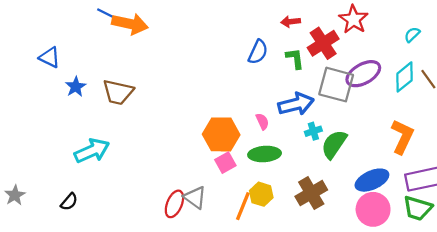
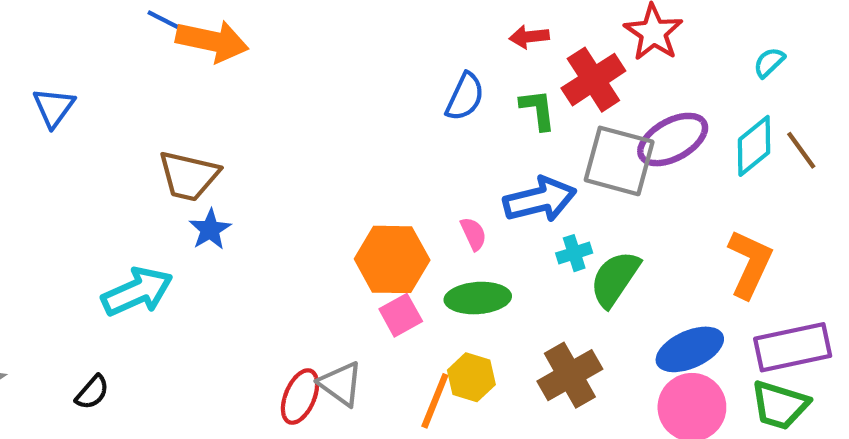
blue triangle: (50, 57) -> (54, 107), turned 40
blue star: (76, 87) -> (210, 229), moved

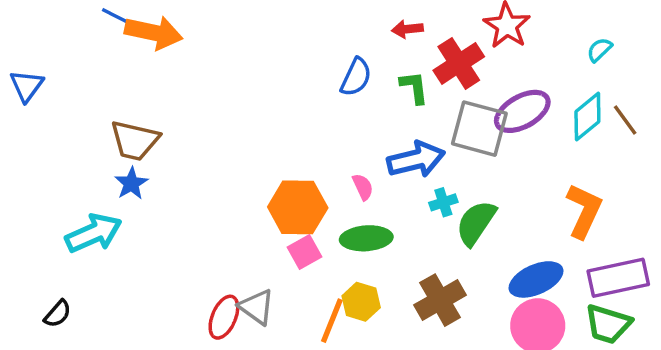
blue star: (210, 229) -> (131, 183), moved

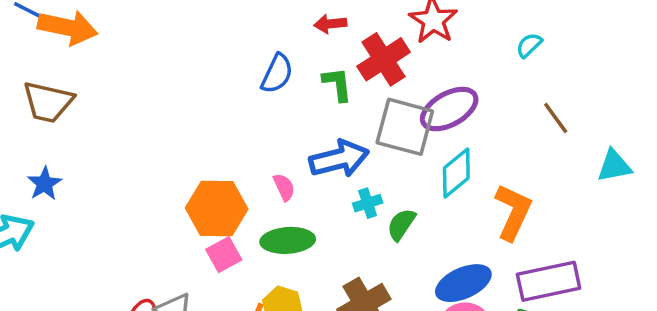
cyan diamond: (587, 117) -> (456, 173), moved
brown trapezoid: (135, 141) -> (48, 102), moved
green semicircle: (476, 223) -> (401, 224), size x0.7

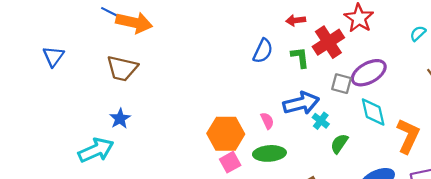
gray square: (405, 127) -> (341, 84), size x0.6
cyan diamond: (456, 173) -> (373, 112), turned -64
cyan cross: (368, 203) -> (321, 121), moved, turned -35

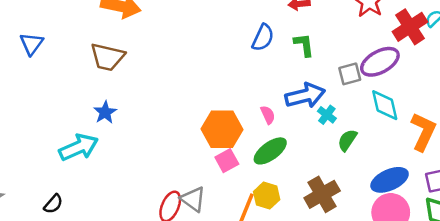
red cross: (328, 42) -> (410, 27), moved
gray square: (341, 84) -> (350, 74), turned -30
green ellipse: (269, 153) -> (270, 151), turned -32

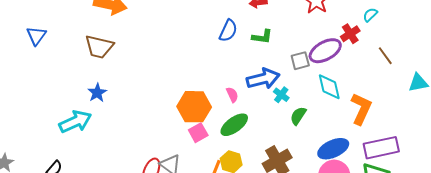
red cross: (410, 27) -> (350, 34), moved, size x0.7
green L-shape: (304, 45) -> (262, 37), turned 105

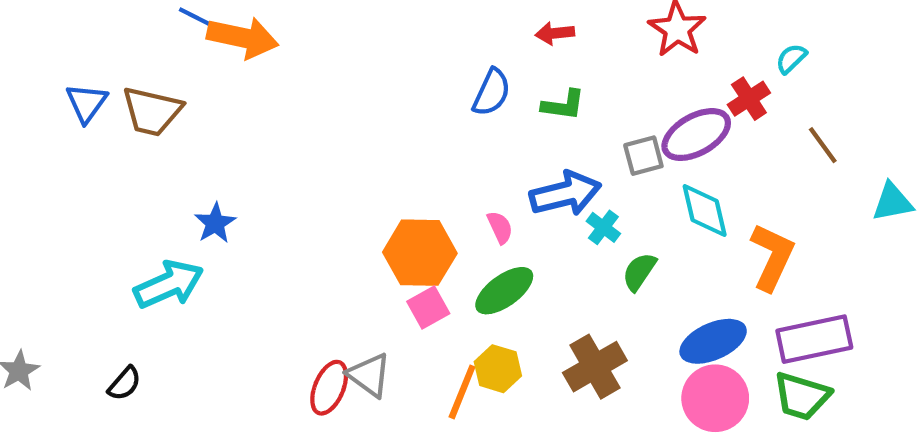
brown trapezoid: (99, 47) -> (152, 111), moved

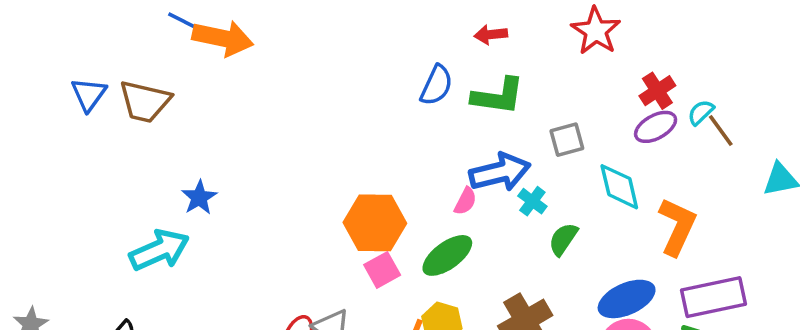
cyan semicircle: (791, 59) -> (701, 112), moved
green L-shape: (563, 105) -> (498, 96), size x1.4
purple ellipse: (696, 135) -> (656, 127), moved, size x0.7
pink semicircle: (500, 227) -> (465, 201), moved, turned 52

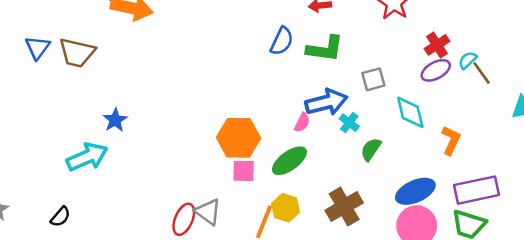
orange L-shape: (677, 226) -> (451, 140), size x0.7
pink square: (382, 270) -> (244, 171), turned 30

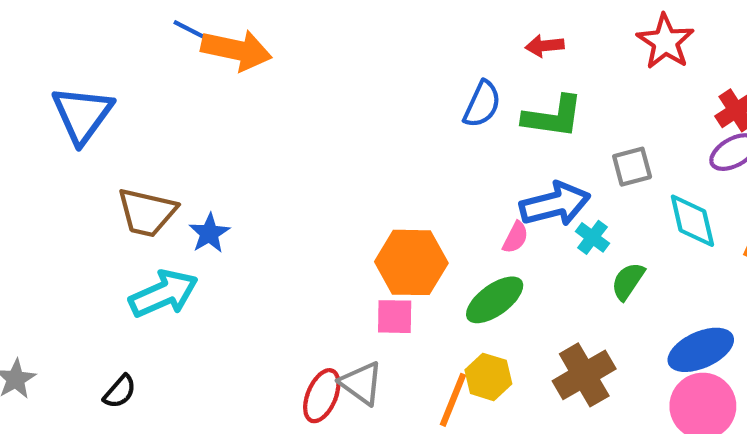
blue triangle: (37, 48) -> (82, 115), size x1.5
brown trapezoid: (77, 53) -> (147, 212), moved
pink square: (244, 171) -> (395, 317), moved

